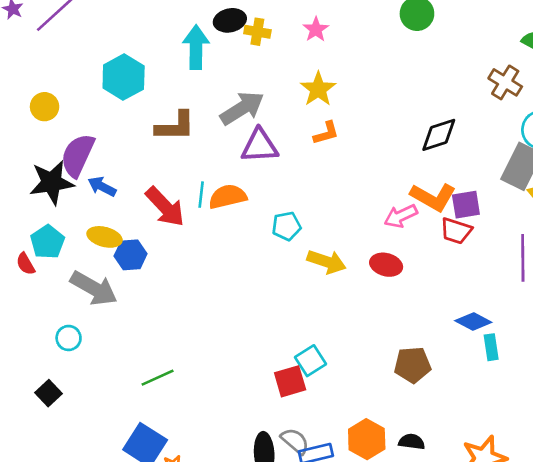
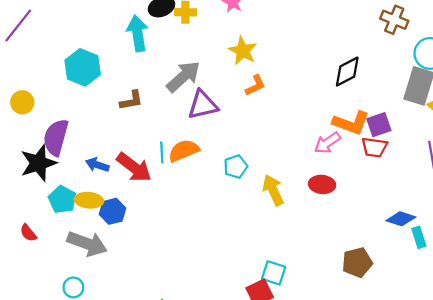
brown L-shape: (175, 126) -> (131, 100), size x0.7
blue arrow: (102, 186) -> (97, 165), moved
cyan pentagon: (47, 242) -> (62, 199), moved
yellow arrow: (327, 262) -> (273, 190), turned -124
cyan square: (311, 361) -> (274, 273), turned -30

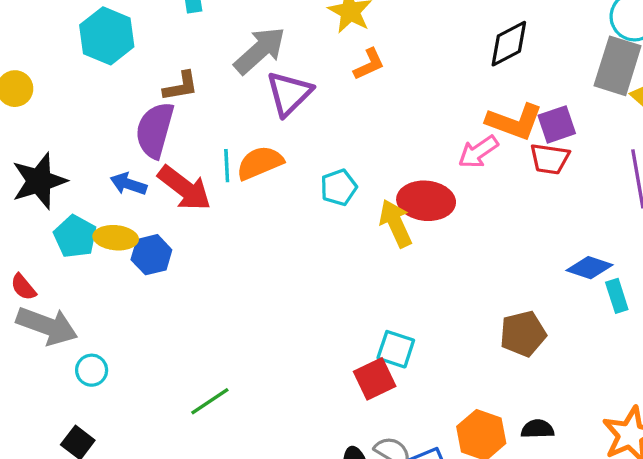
purple triangle: (203, 105) -> (289, 93), turned -32
purple semicircle: (56, 137) -> (155, 130), moved
red ellipse: (322, 184) -> (426, 201), moved, size x1.4
gray arrow: (87, 244) -> (47, 326), moved

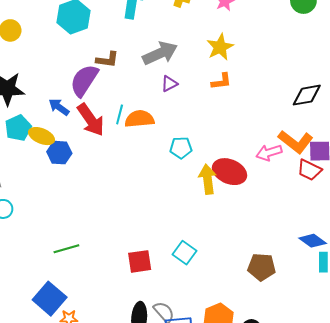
purple triangle: (289, 93) -> (169, 84), size x0.6
red square: (375, 379) -> (140, 261), moved

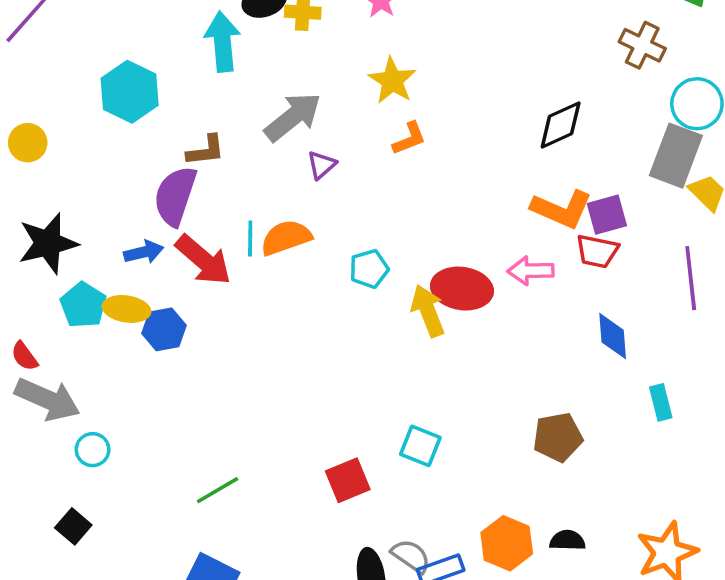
blue arrow: (59, 107) -> (144, 252), turned 145
pink arrow: (269, 153) -> (531, 271), moved, turned 30
blue diamond: (313, 241) -> (613, 336), moved, turned 64

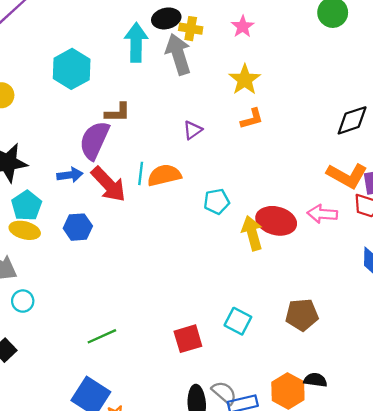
gray arrow: (293, 117) -> (178, 54), moved, turned -75
yellow ellipse: (127, 309) -> (25, 230), moved
brown pentagon: (558, 437) -> (302, 315), moved
black semicircle: (567, 540) -> (315, 380), moved

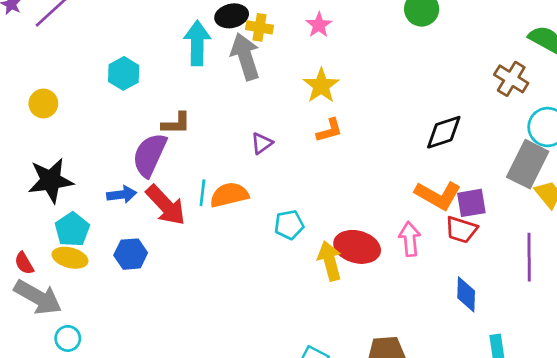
cyan hexagon: (72, 69) -> (124, 73), size x0.7
pink arrow: (322, 214) -> (410, 239), turned 80

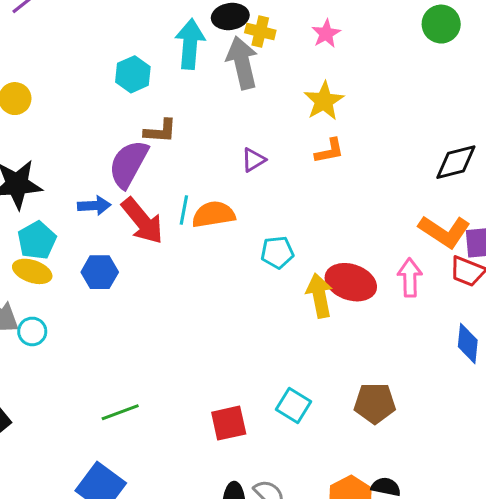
cyan hexagon: (124, 73) -> (133, 74), moved
cyan circle: (68, 338) -> (32, 331), moved

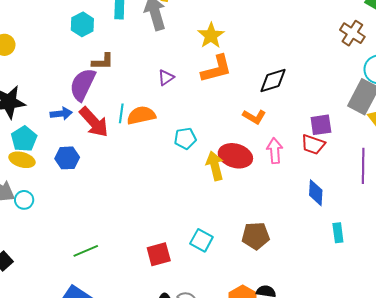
orange L-shape: (329, 151) -> (216, 69), size x1.6
black diamond: (456, 162) -> (273, 80), moved
orange L-shape: (444, 231) -> (254, 117), moved, size x0.7

